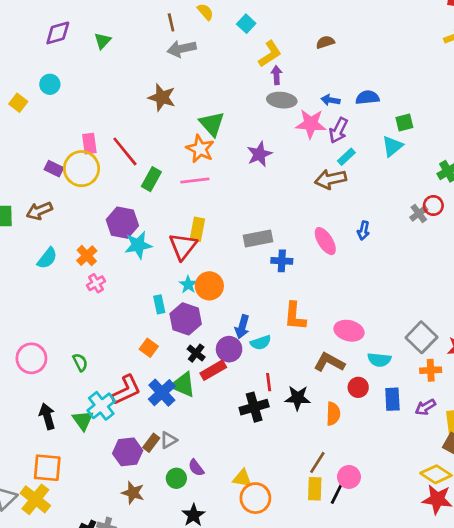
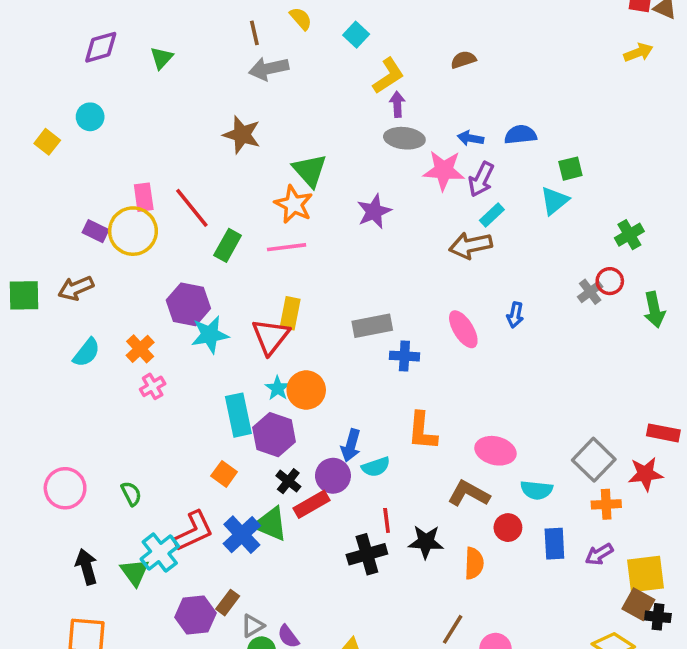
cyan rectangle: (159, 304) -> (238, 415), size x1.6
gray triangle: (168, 440) -> (253, 626), moved

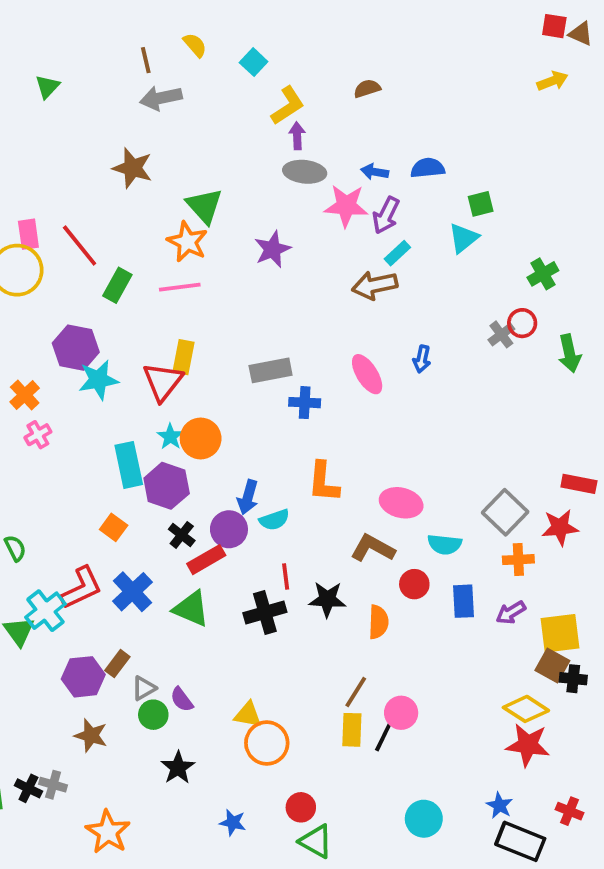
green triangle: (270, 524) -> (191, 609), moved

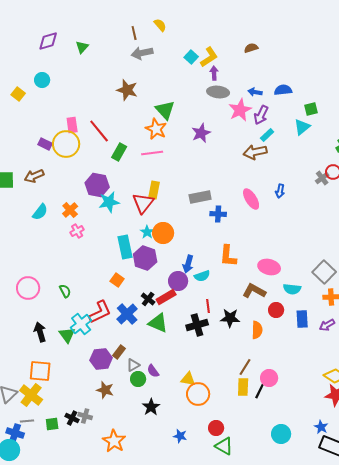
cyan square: (254, 62) -> (191, 57), moved
pink star: (346, 206) -> (240, 110), turned -30
black cross: (182, 535) -> (148, 299), moved

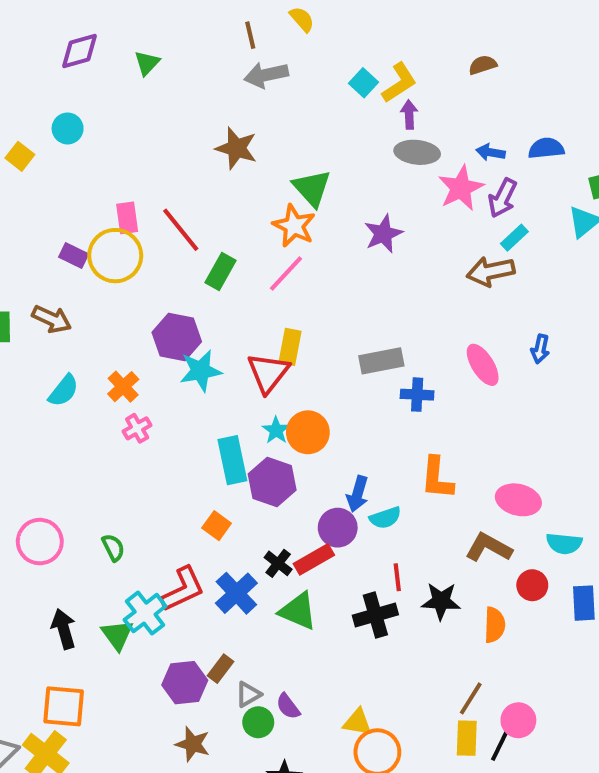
pink line: (152, 153) -> (286, 273), turned -40
brown arrow: (34, 176) -> (52, 319), turned -132

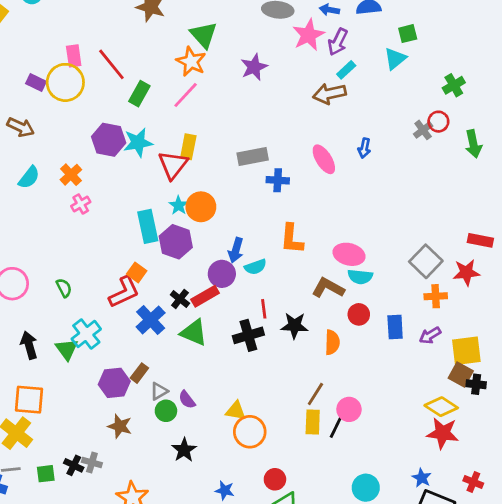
cyan star: (201, 371) -> (138, 143), moved
cyan semicircle: (564, 544) -> (360, 277), moved
red L-shape: (183, 589) -> (124, 292), moved

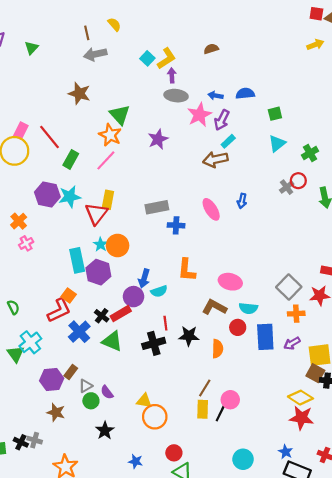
pink rectangle: (74, 56) -> (21, 131), turned 35
cyan triangle: (395, 59) -> (277, 143), moved
cyan semicircle: (360, 277) -> (248, 308), moved
blue rectangle: (395, 327) -> (265, 337), size x1.4

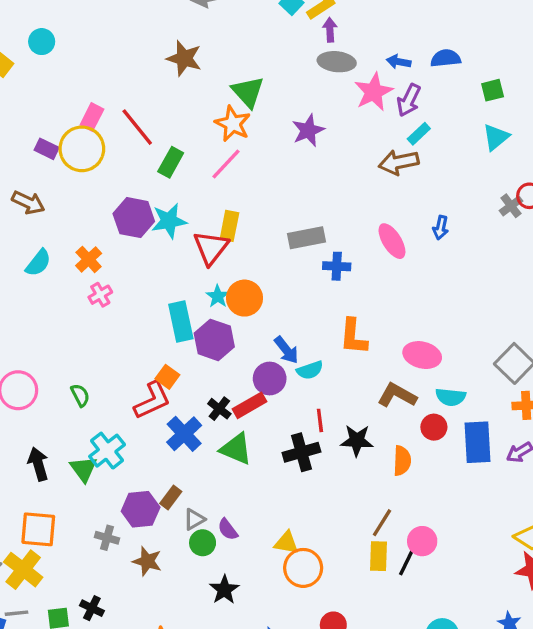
blue arrow: (144, 278) -> (286, 350), turned -54
gray cross: (35, 440) -> (107, 538), moved

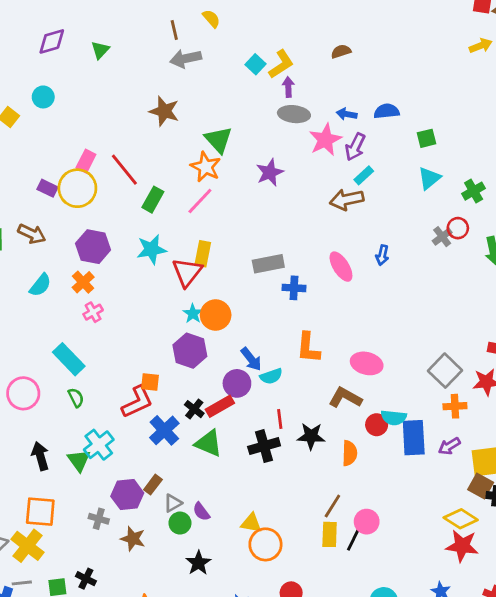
purple hexagon: (134, 218) -> (93, 247), moved
cyan rectangle: (181, 322) -> (69, 359), moved, turned -32
orange square: (167, 377) -> (150, 382), turned -30
cyan semicircle: (451, 397) -> (394, 418), moved

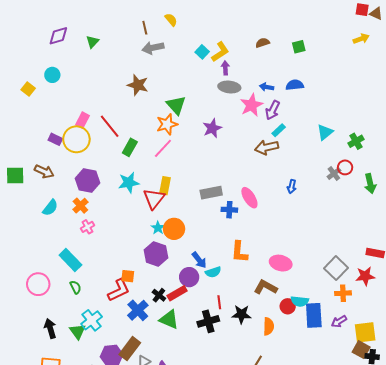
green square: (426, 138) -> (299, 47), moved
orange star: (206, 167) -> (167, 124), turned 30
pink ellipse: (341, 267) -> (249, 198), moved
brown rectangle: (153, 485) -> (130, 349), size x1.6

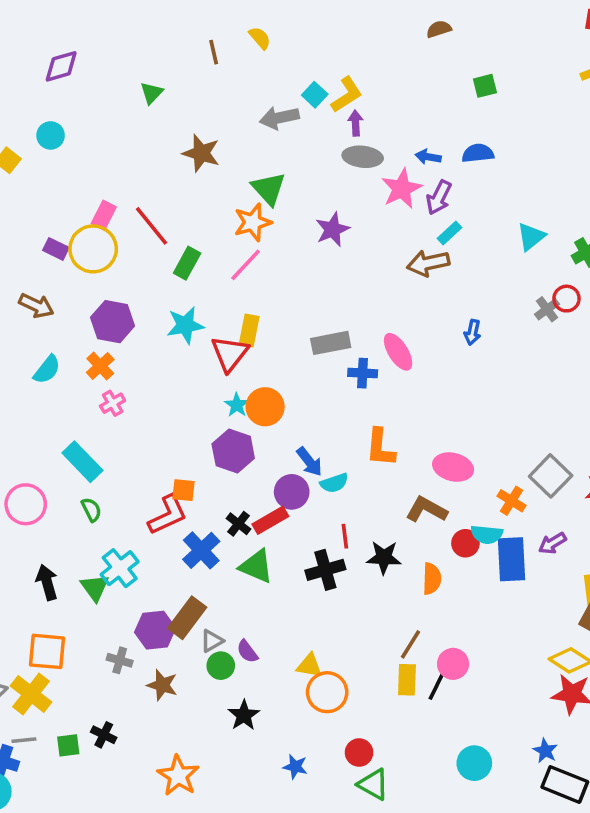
green triangle: (93, 42) -> (152, 93), moved
brown semicircle: (263, 43) -> (439, 29), moved
gray arrow: (153, 48) -> (279, 118), moved
orange cross: (343, 293) -> (512, 501), moved, turned 35
purple arrow: (339, 321) -> (552, 543), moved

